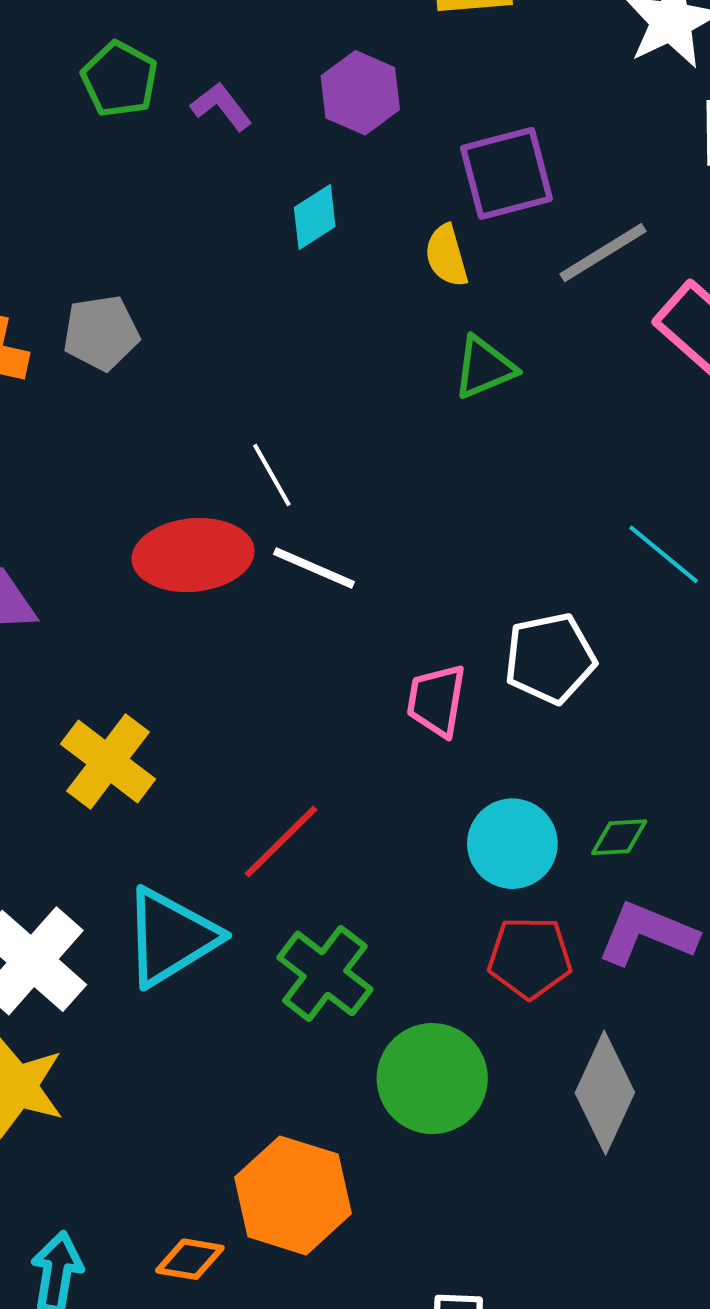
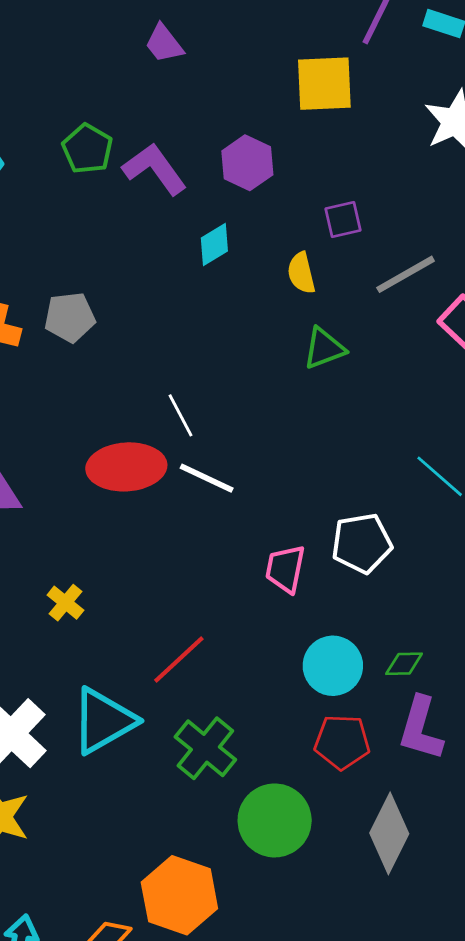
purple L-shape: (221, 106) -> (155, 169), size x1.6
purple square: (507, 173) -> (343, 220), size x0.6
yellow cross: (108, 762) -> (65, 603), size x0.6
purple L-shape: (647, 934) -> (421, 728), turned -98

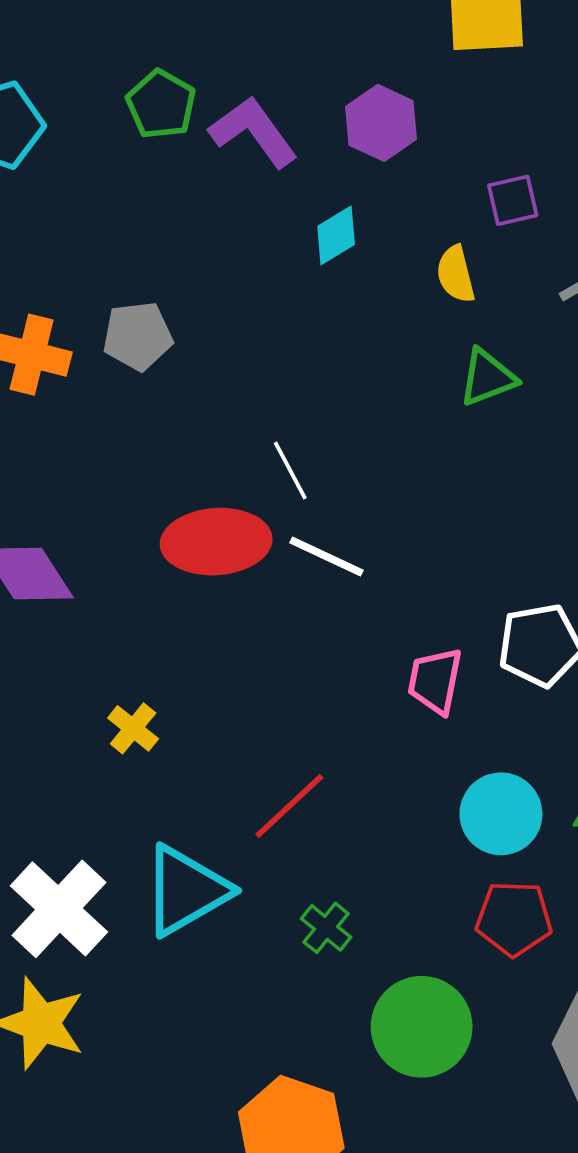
green cross: (205, 748) -> (326, 928), size x0.6

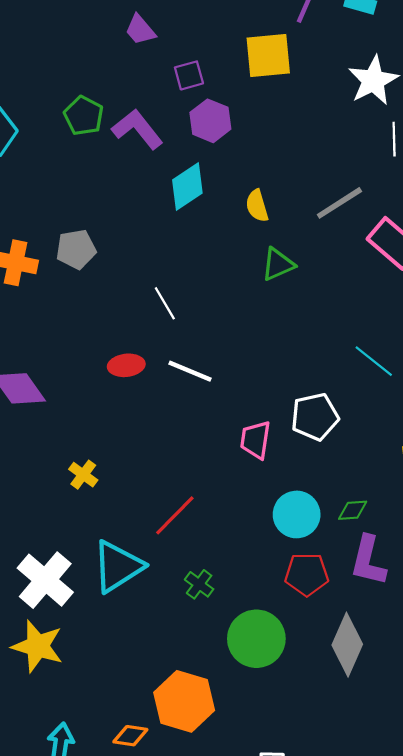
purple square: (513, 200) -> (189, 75), moved
cyan diamond: (336, 235) -> (187, 187), size x1.4
white line: (290, 470) -> (165, 303), moved
red ellipse: (216, 542) -> (126, 365), size x0.6

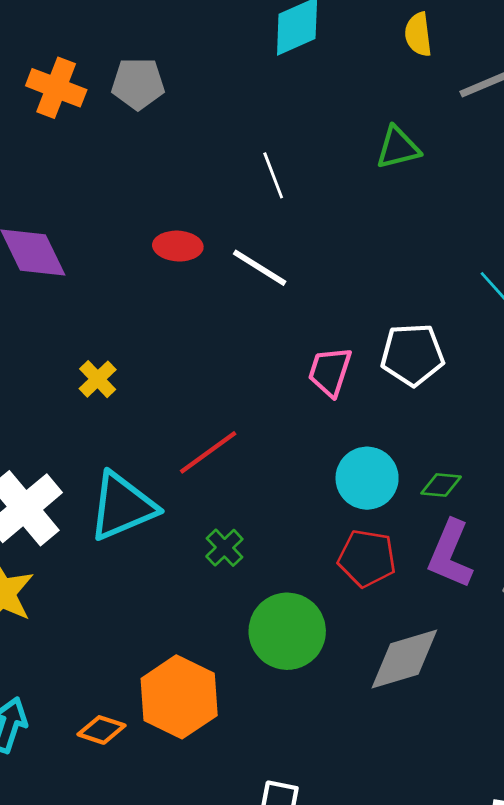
yellow semicircle: (257, 206) -> (418, 34), moved
white line: (165, 303) -> (273, 175), moved
gray diamond: (347, 645) -> (404, 659), turned 40

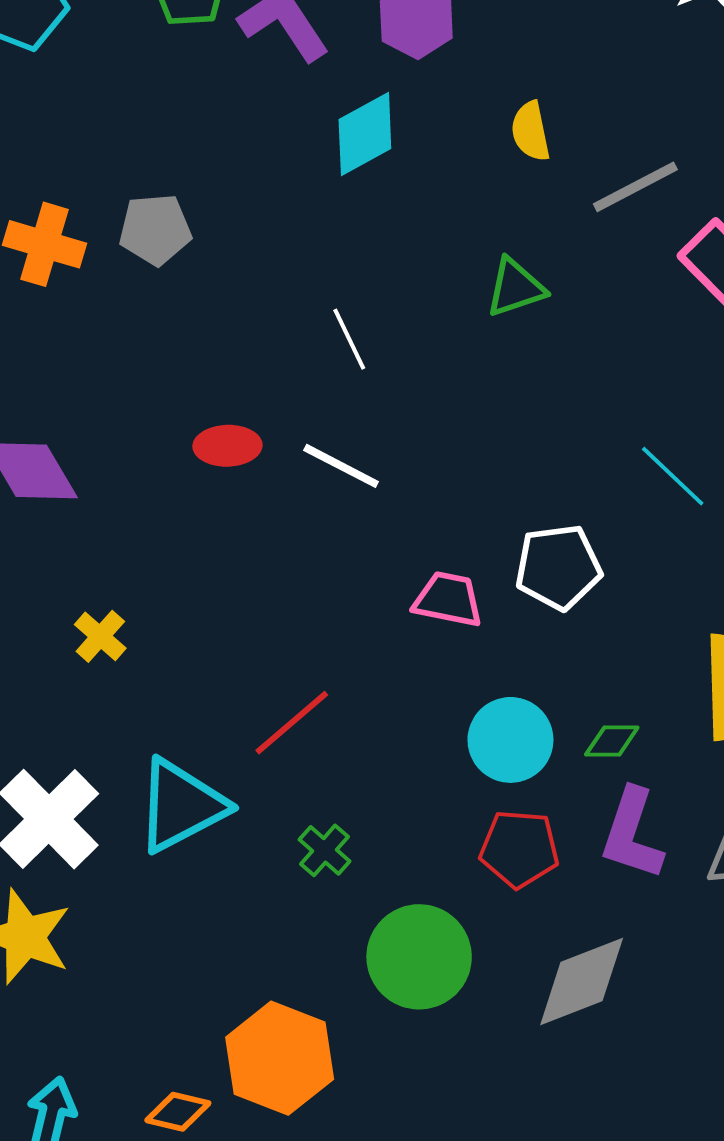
pink trapezoid: (330, 372) -> (448, 599), turned 88
yellow cross: (98, 379) -> (100, 636), moved

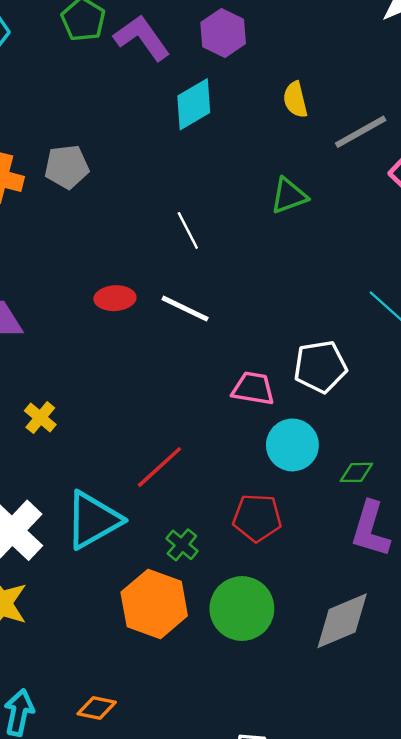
cyan circle: (510, 740) -> (292, 445), moved
red pentagon: (519, 849) -> (257, 518), moved
orange hexagon: (280, 1058) -> (154, 604), moved

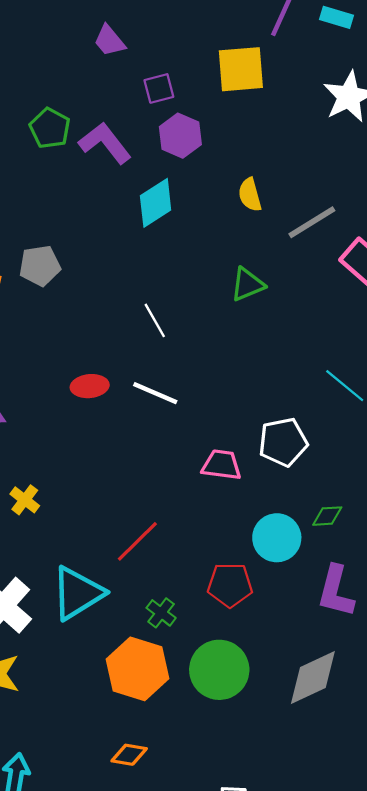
cyan circle: (292, 445) -> (277, 538), moved
green diamond: (356, 472) -> (327, 516), moved
orange diamond: (97, 708) -> (129, 755), moved

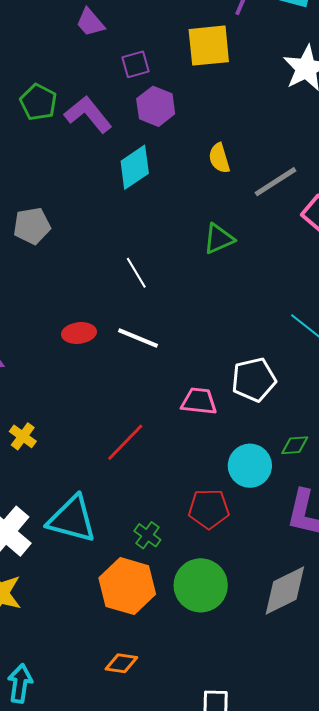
red line: (137, 541) -> (125, 442), moved
cyan triangle: (77, 593) -> (72, 519), turned 48

